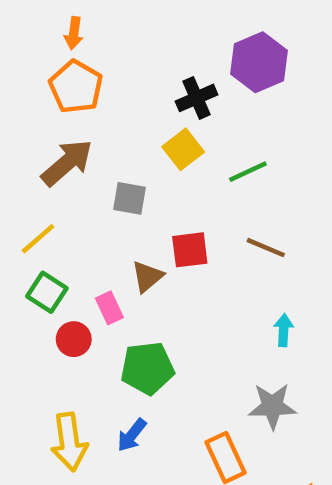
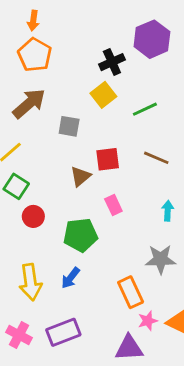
pink rectangle: (109, 308) -> (113, 205), moved

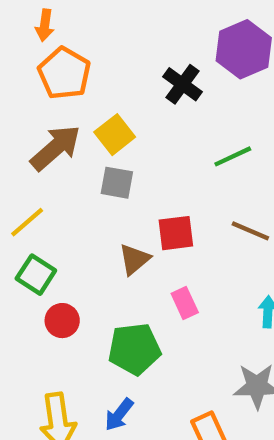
orange arrow: (33, 21) -> (45, 25), moved
black cross: (112, 62) -> (183, 84), turned -30
yellow square: (103, 95) -> (115, 135), moved

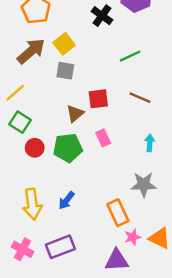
green pentagon: (134, 349) -> (68, 148), moved

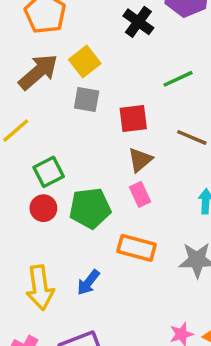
red square: (98, 99) -> (133, 118), moved
brown triangle: (75, 114) -> (140, 160), moved
green square: (20, 122) -> (49, 172), moved, turned 30
orange rectangle: (118, 213) -> (137, 248), moved, turned -50

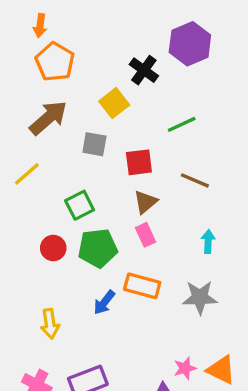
yellow square: (85, 62) -> (114, 103), moved
green square: (49, 172) -> (80, 205), moved
blue arrow: (88, 282) -> (104, 302), moved
yellow arrow: (40, 288) -> (50, 324), size x0.7

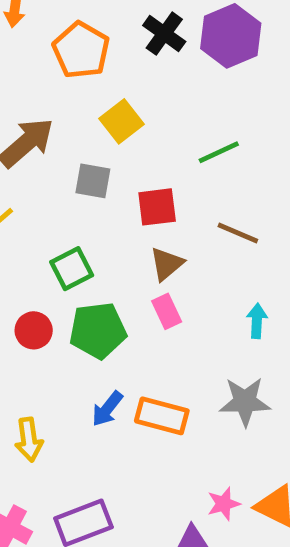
orange pentagon: (55, 62) -> (81, 50), moved
black cross: (144, 70) -> (164, 34), moved
orange rectangle: (142, 286) -> (162, 416), moved

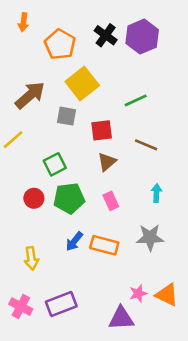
yellow square: (121, 121) -> (82, 83), size x1.4
pink rectangle: (167, 311) -> (111, 201), moved

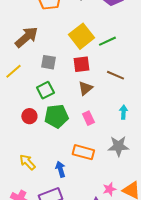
yellow square: (82, 83) -> (81, 36), moved
gray square: (66, 116) -> (48, 62), moved
blue arrow: (74, 241) -> (60, 169), moved, turned 126
yellow arrow: (31, 258) -> (27, 162), turned 144

